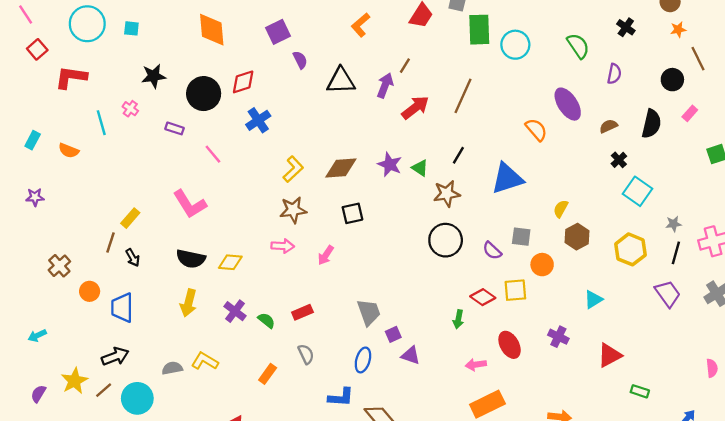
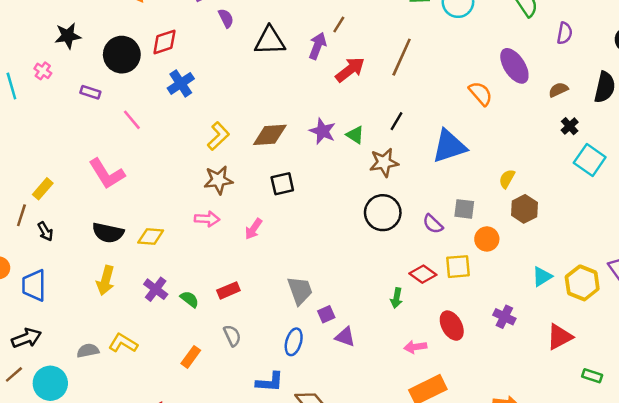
yellow hexagon: (631, 249) -> (582, 283), moved

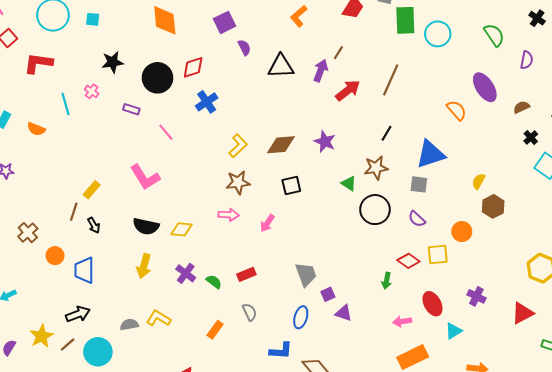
green triangle: (355, 135) -> (349, 183), moved
gray square: (464, 209) -> (419, 184), moved
cyan triangle: (542, 277) -> (453, 331), moved

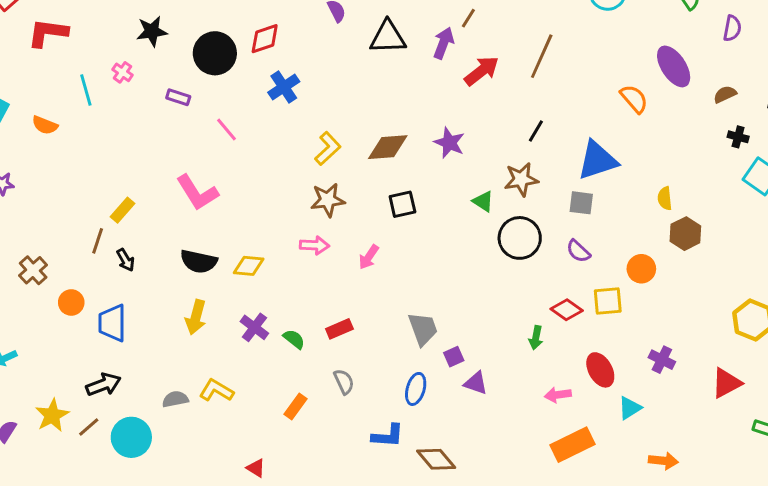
black cross: (531, 137) -> (738, 137), turned -32
yellow semicircle: (479, 181) -> (665, 198), turned -35

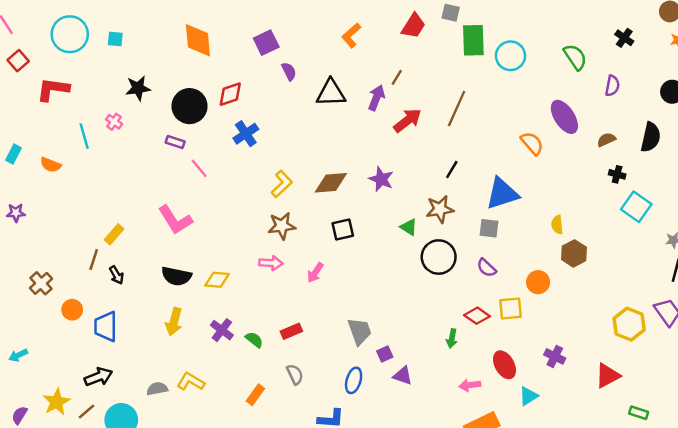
purple rectangle: (178, 97) -> (175, 142), moved

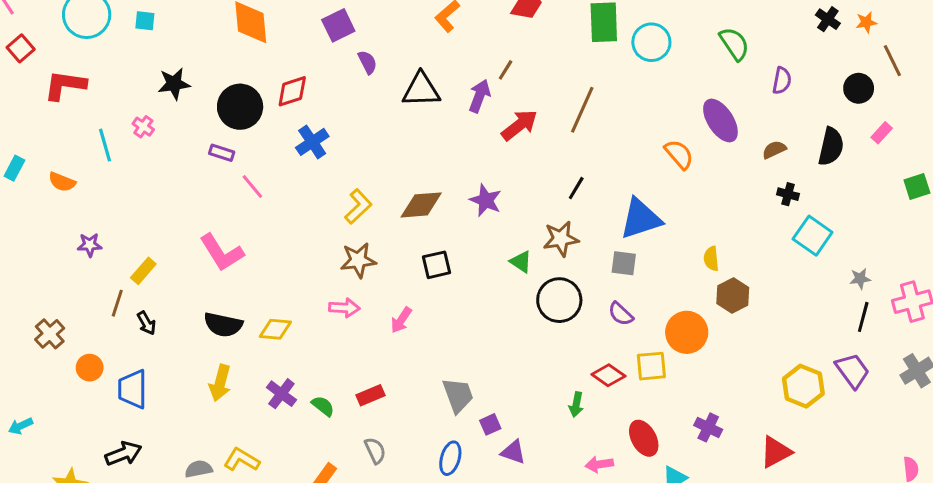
black cross: (624, 38) -> (828, 19), moved
purple star: (16, 213) -> (90, 245), moved
orange circle: (538, 282) -> (687, 332), size x1.4

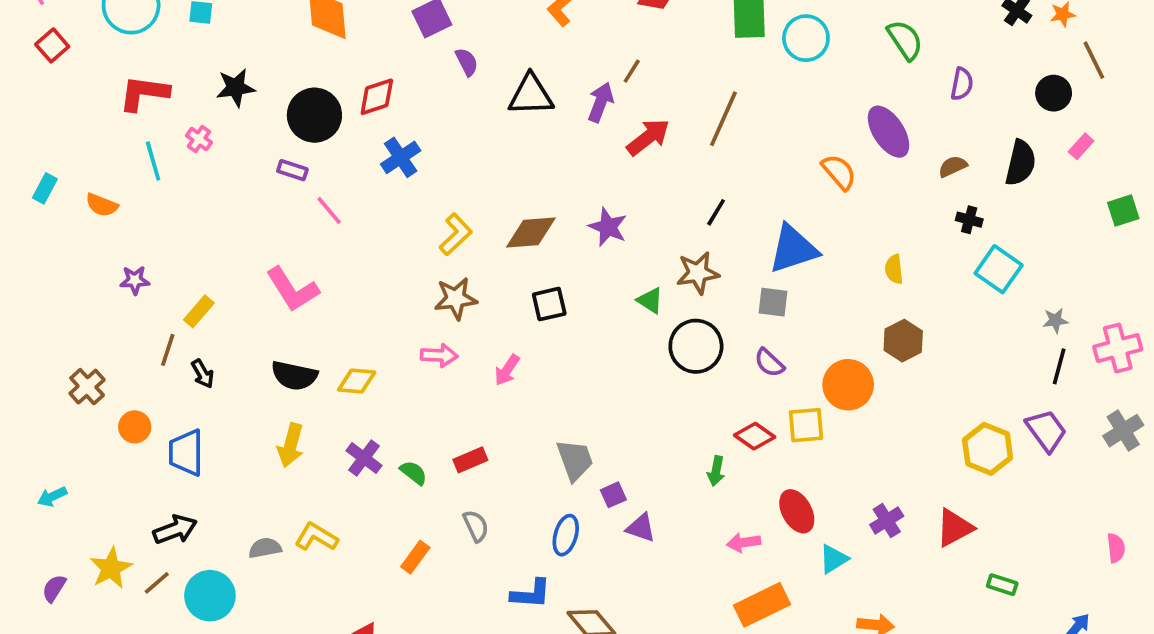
red L-shape: (65, 85) -> (144, 93), moved
yellow semicircle: (711, 259) -> (894, 269), moved
purple cross: (708, 427) -> (887, 520), moved, turned 32

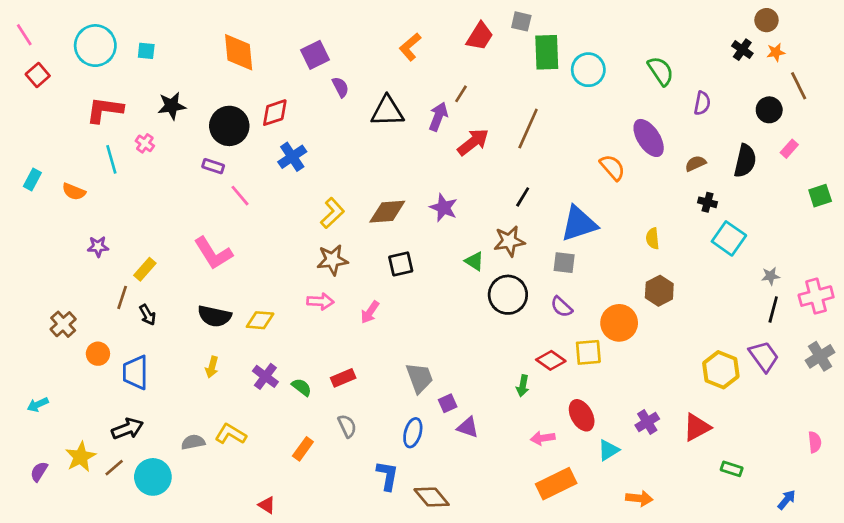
yellow arrow: (291, 445) -> (212, 367), size x0.7
blue L-shape: (531, 594) -> (387, 476), turned -84

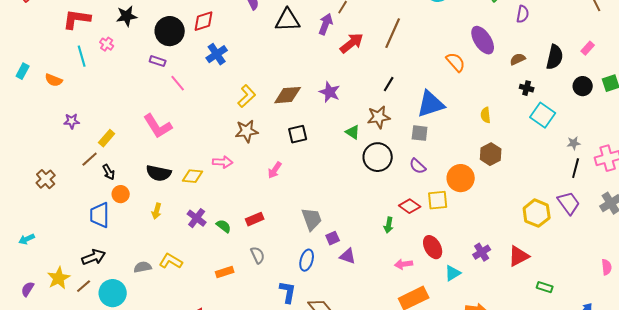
black circle: (769, 110) -> (583, 86), moved
brown line: (122, 297) -> (90, 159), turned 30
pink arrow: (320, 301) -> (223, 162), moved
orange circle: (98, 354) -> (121, 194), moved
orange rectangle: (303, 449) -> (225, 272), turned 36

